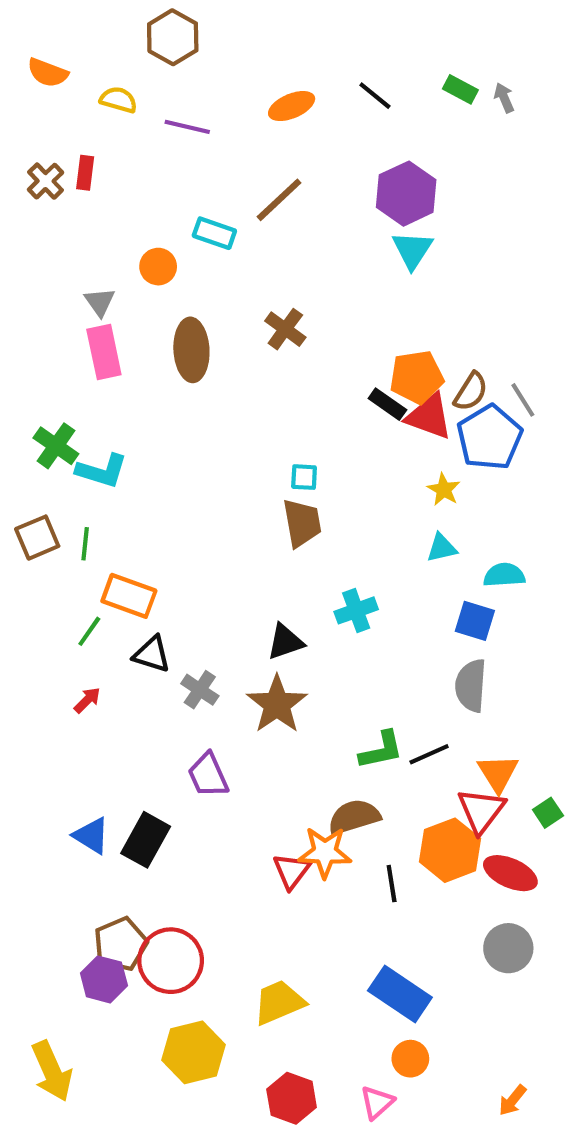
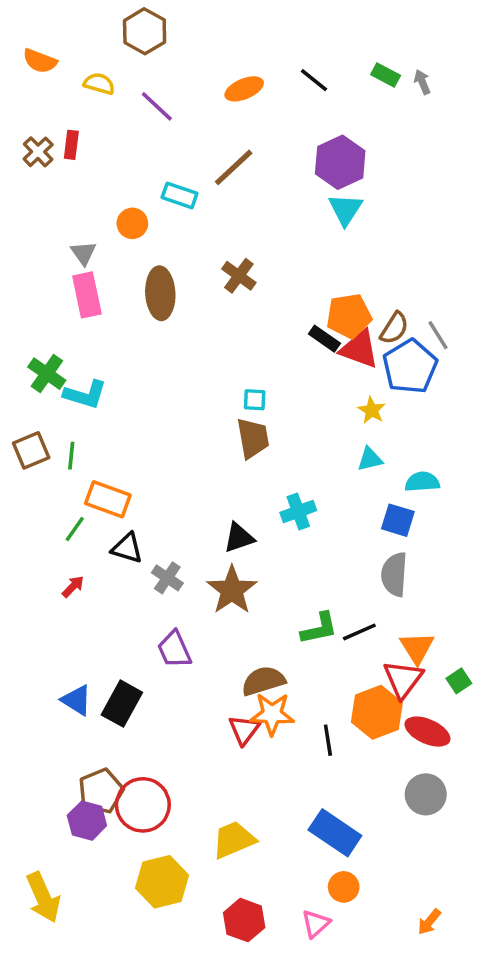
purple line: (187, 127) -> (157, 106), turned 30
brown semicircle: (354, 817) -> (263, 681), moved

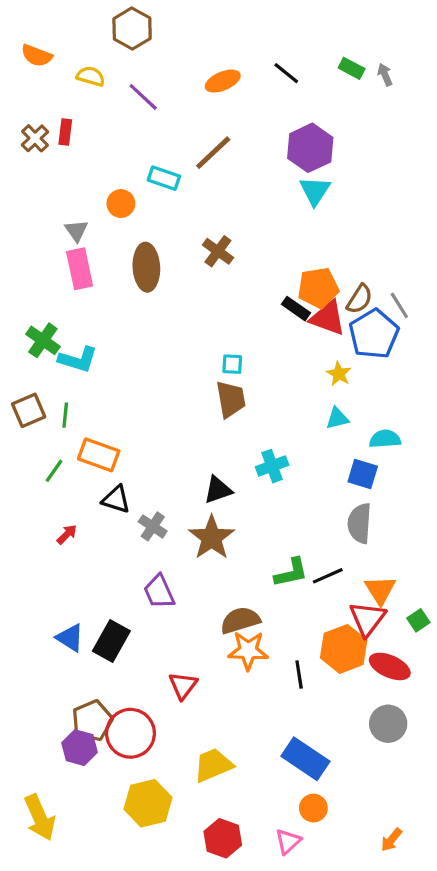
green line: (75, 529) -> (54, 471), moved
red triangle: (244, 730) -> (183, 686), moved

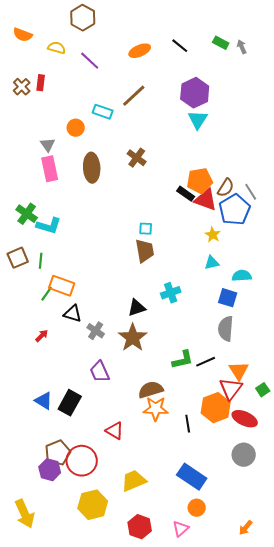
green line: (54, 471) -> (47, 294), moved
red triangle: (183, 686) -> (115, 431), turned -36

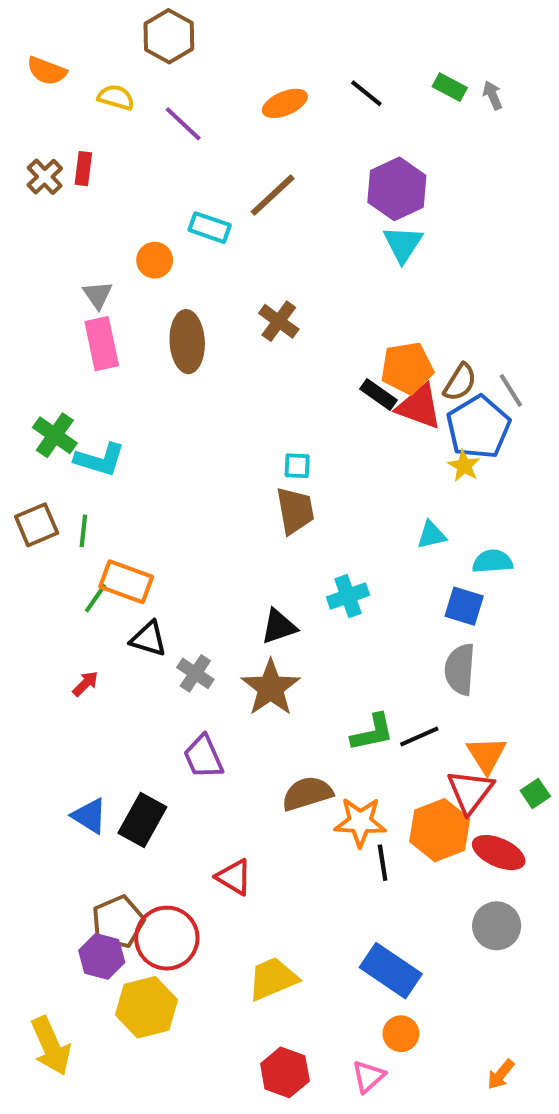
yellow star: (213, 235) -> (464, 466), moved
orange star: (156, 409) -> (360, 822), moved
yellow hexagon: (93, 505) -> (146, 1007), moved

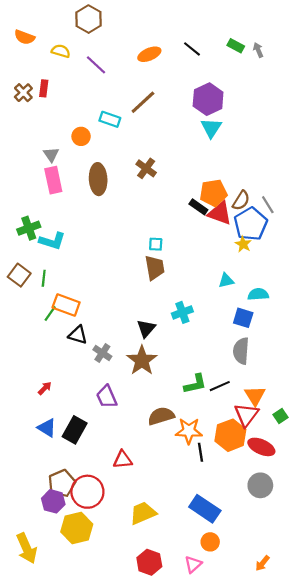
green cross: (55, 435) -> (29, 228), turned 35
brown square: (37, 525) -> (19, 275), turned -30
black triangle: (279, 627) -> (146, 328), turned -30
red arrow: (85, 684) -> (45, 388), moved
red triangle: (234, 877) -> (123, 460), turned -36

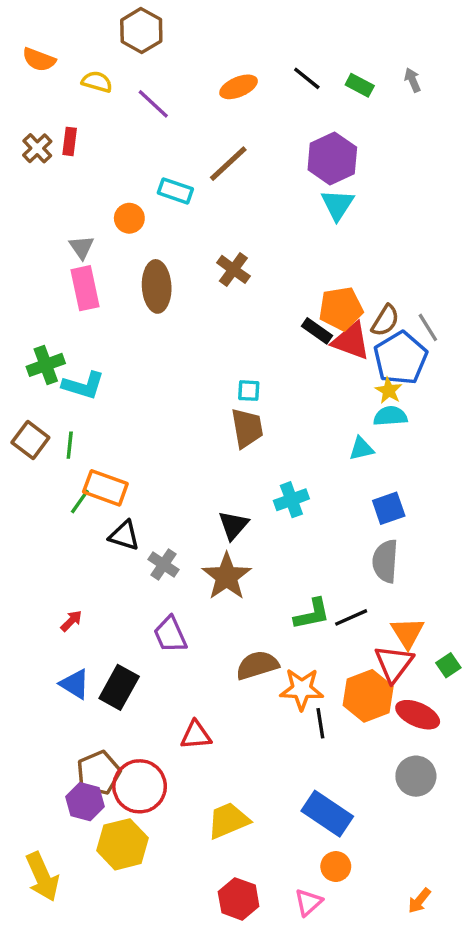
green rectangle: (236, 46) -> (360, 85), moved
cyan semicircle: (258, 294) -> (390, 416), moved
blue square: (243, 318) -> (389, 508), turned -36

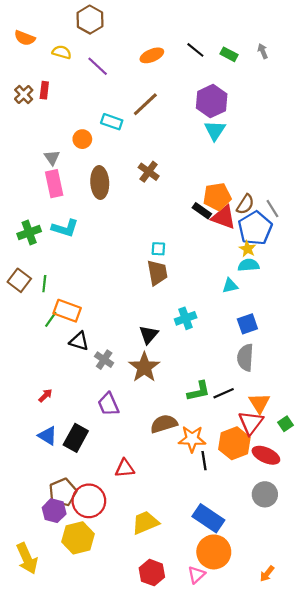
cyan L-shape: (83, 385) -> (65, 228), moved
orange circle: (336, 867) -> (214, 552), size x1.8

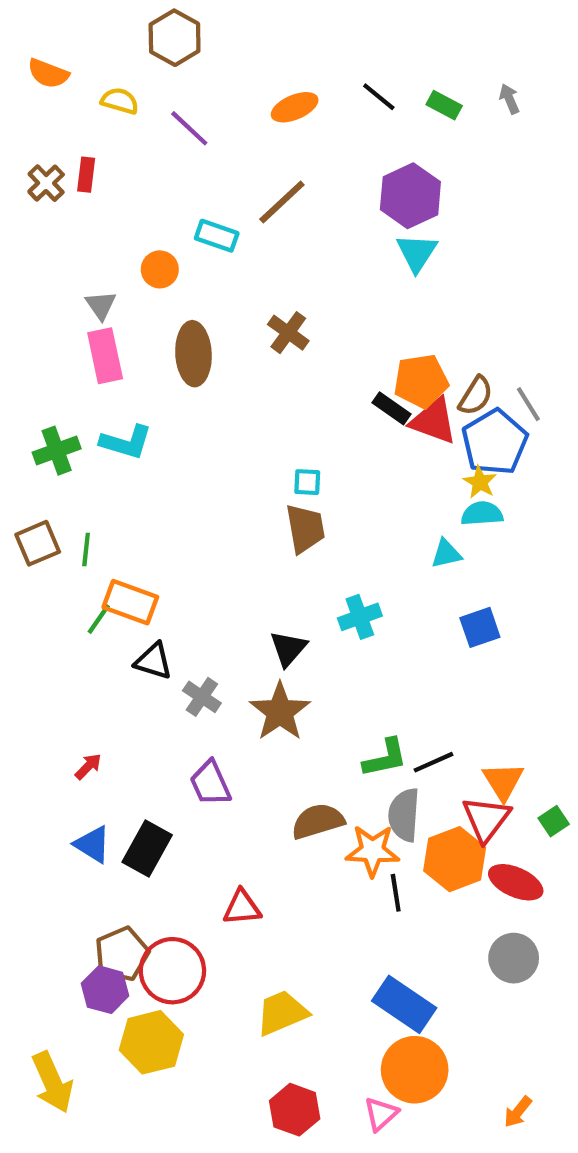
brown square: (19, 280) -> (38, 543), turned 30
gray semicircle: (245, 357) -> (404, 815), moved

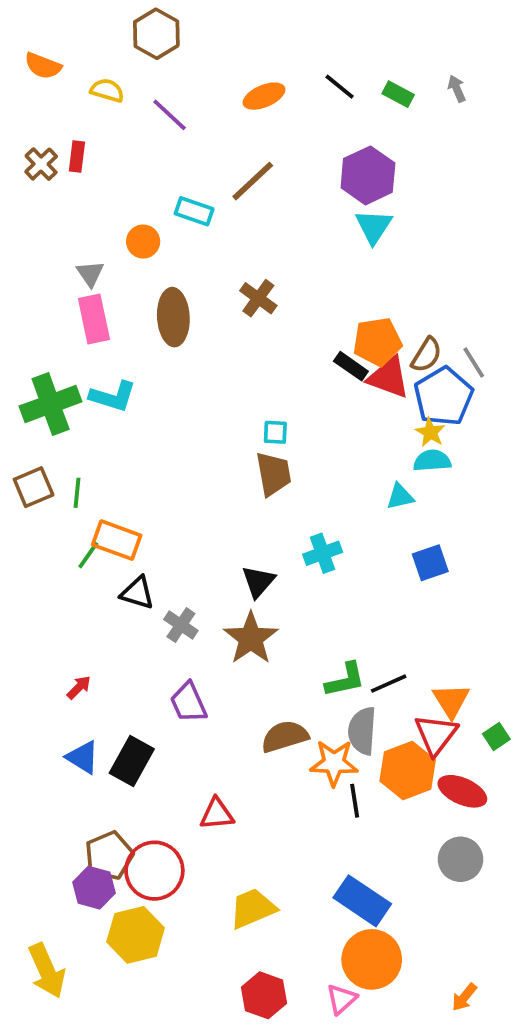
green cross: (57, 451) -> (51, 404), size x1.4

